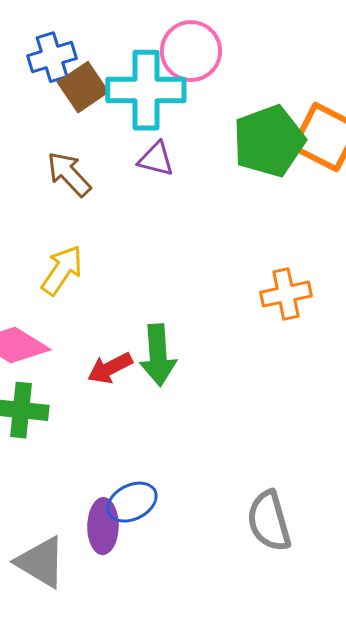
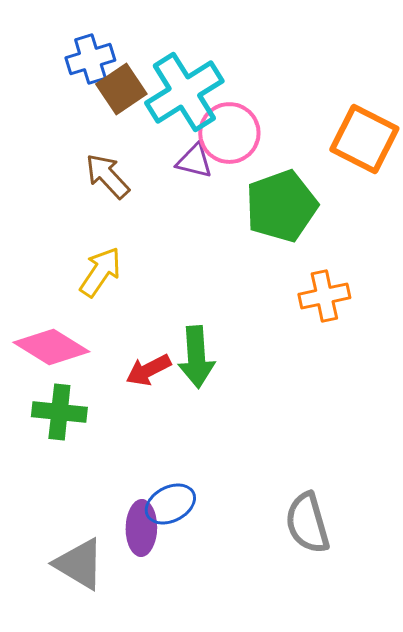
pink circle: (191, 51) -> (229, 133), moved
cyan cross: (146, 90) -> (184, 92), turned -32
green pentagon: (269, 141) -> (281, 206), moved

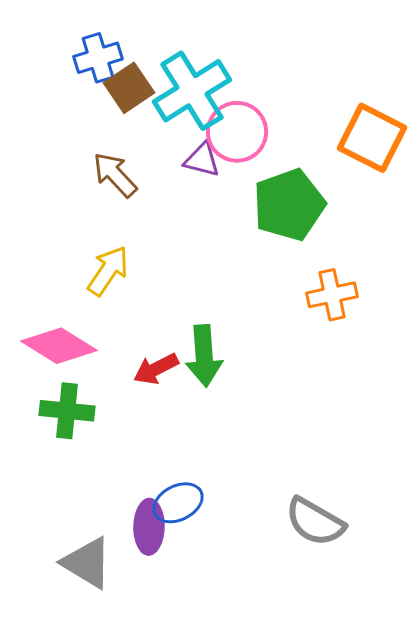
gray semicircle: (307, 523) -> (315, 522), turned -44

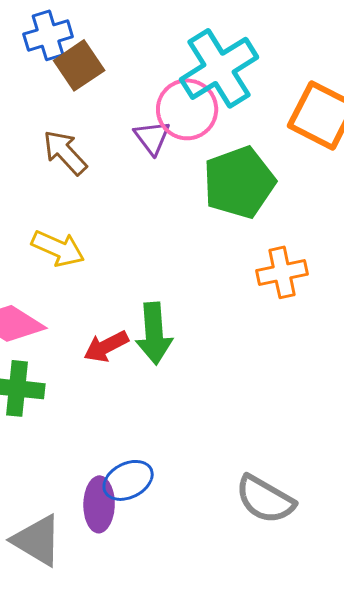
cyan cross: (192, 91) -> (219, 68), moved
purple triangle: (202, 160) -> (152, 137), turned 39
yellow arrow: (108, 271) -> (58, 248), turned 80

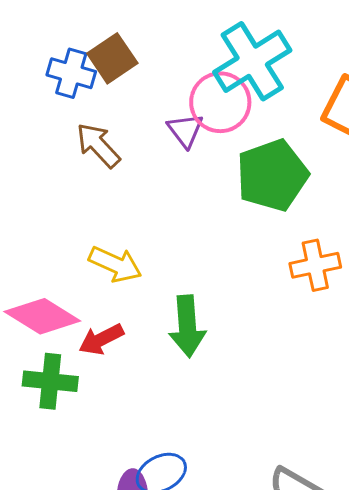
blue cross: (48, 35) -> (71, 73), moved, turned 33
yellow arrow: (58, 248) -> (115, 264), moved
red arrow: (106, 346) -> (101, 339), moved

